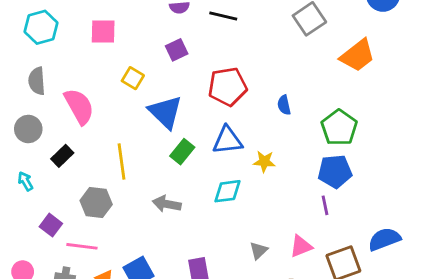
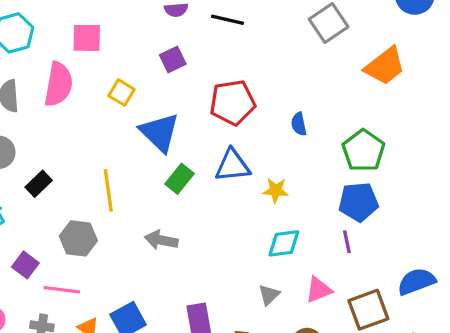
pink semicircle: (79, 106) -> (58, 84), moved, turned 39
cyan diamond: (228, 191) -> (284, 243), moved

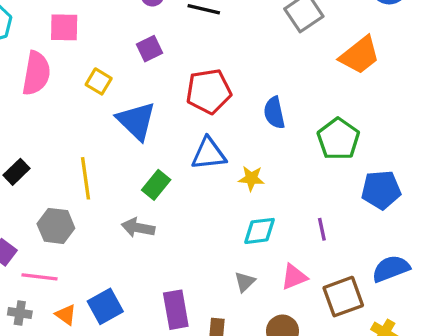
blue semicircle: (299, 124) -> (274, 113), size x1.4
green rectangle: (179, 179) -> (156, 185), moved
blue pentagon: (358, 202) -> (381, 190), moved

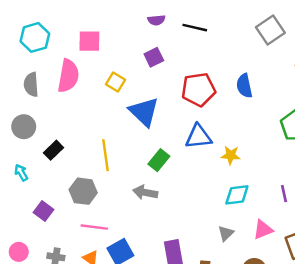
blue semicircle: (274, 113) -> (244, 86), moved
pink line: (40, 277) -> (94, 227), moved

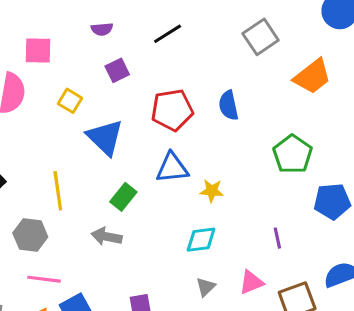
purple semicircle: (156, 20) -> (102, 29), moved
black line: (195, 28) -> (168, 34), turned -45
cyan diamond: (237, 195) -> (201, 240), moved

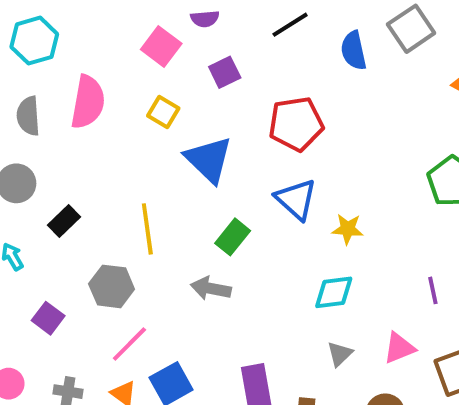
pink square: (38, 51) -> (161, 47), moved, turned 36
blue semicircle: (229, 105) -> (354, 50), moved
blue triangle: (172, 168) -> (296, 199), turned 48
pink line: (44, 279) -> (129, 344), turned -52

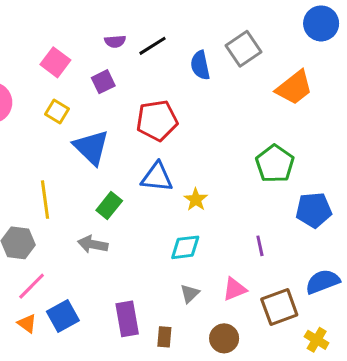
purple semicircle: (205, 19) -> (115, 41), moved
blue triangle: (296, 199) -> (157, 177), turned -36
yellow star: (348, 229) -> (196, 200), turned 30

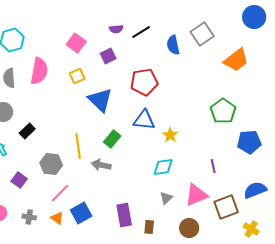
yellow square: (57, 112) -> (77, 76), turned 35
yellow line: (45, 200) -> (78, 146), moved
pink triangle: (235, 289) -> (196, 195), size x1.4

